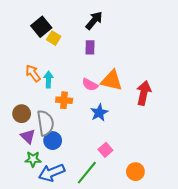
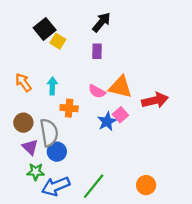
orange arrow: (33, 73) -> (23, 82), moved
red arrow: (144, 93) -> (155, 100), turned 65
pink square: (105, 150) -> (120, 115), moved

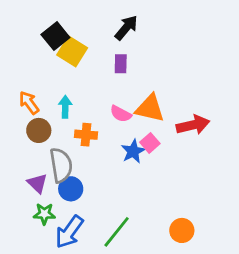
yellow square: (58, 41) -> (72, 51), size x1.5
brown circle: (23, 123) -> (39, 130), moved
blue arrow: (56, 186) -> (69, 232), turned -32

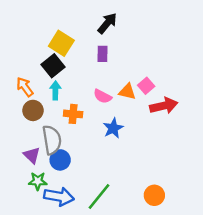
black square: (55, 36) -> (53, 66), moved
orange triangle: (150, 108) -> (127, 92), size x0.7
pink square: (150, 143) -> (146, 86), moved
blue arrow: (69, 232) -> (59, 196), turned -116

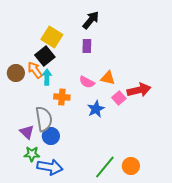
pink square: (146, 86) -> (119, 98), moved
orange arrow: (25, 87) -> (35, 70), moved
brown circle: (33, 110) -> (16, 73), moved
green line: (99, 196) -> (105, 167), moved

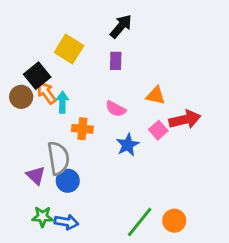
black square: (45, 56) -> (37, 76), moved
orange triangle: (108, 78) -> (156, 96), moved
green star: (32, 154) -> (42, 217), moved
blue arrow: (50, 167) -> (66, 222), size x0.7

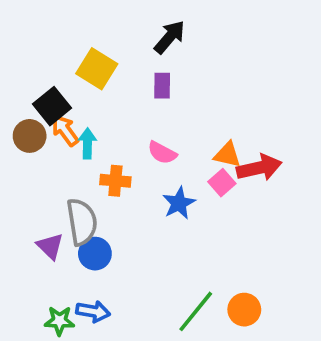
orange triangle: (156, 96) -> (227, 155), moved
green star: (42, 217) -> (59, 321), moved

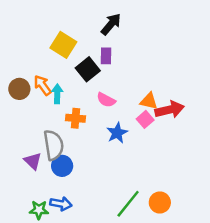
black square: (52, 106) -> (88, 69), moved

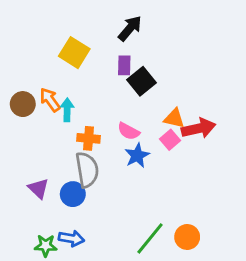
black square: (88, 69) -> (141, 81), moved
pink semicircle: (106, 100) -> (129, 131), moved
gray semicircle: (54, 145) -> (87, 170), moved

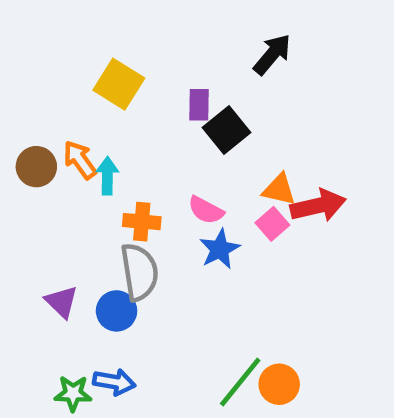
black arrow: (130, 28) -> (272, 54), moved
orange circle: (187, 237) -> (279, 384), moved

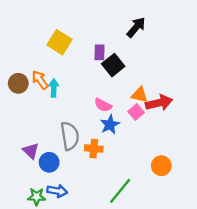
orange cross: (142, 222) -> (94, 149), moved
blue circle: (117, 311) -> (49, 162), moved
orange circle: (279, 384) -> (161, 166), moved

